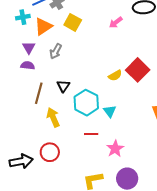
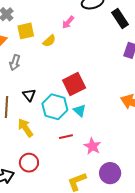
yellow square: (73, 22) -> (26, 31), turned -30
red square: (138, 70) -> (74, 84), moved, turned 30
yellow semicircle: (115, 75) -> (49, 41), moved

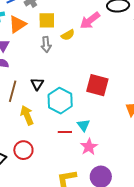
pink arrow: (68, 22) -> (90, 21), size x1.5
gray arrow: (15, 63) -> (46, 44), moved, turned -35
red square: (74, 84) -> (97, 85), moved, turned 30
cyan triangle: (80, 111) -> (83, 125), moved

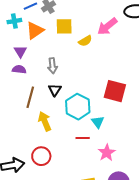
gray arrow: (46, 44) -> (52, 66), moved
cyan triangle: (83, 125) -> (98, 122), moved

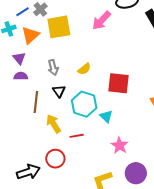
yellow square: (64, 26) -> (59, 27), size x1.4
yellow semicircle: (85, 41) -> (84, 69), moved
red line: (83, 138) -> (77, 136), moved

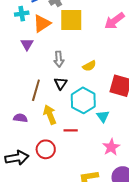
purple semicircle: (21, 76) -> (20, 118), moved

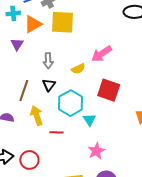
pink arrow: (114, 21) -> (102, 54), moved
red circle: (46, 149) -> (29, 160), moved

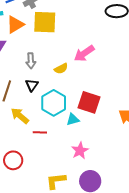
red square: (109, 90) -> (89, 102), moved
yellow arrow: (37, 116) -> (20, 116), turned -30
cyan triangle: (89, 120) -> (73, 119), turned 48

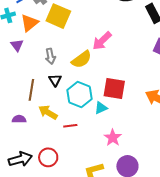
yellow square: (45, 22) -> (58, 16), turned 30
yellow semicircle: (61, 69) -> (81, 59), size x1.5

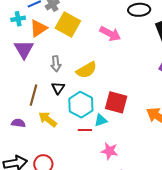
pink arrow: (102, 41) -> (110, 34), moved, turned -115
purple triangle: (17, 45) -> (24, 49), size x1.5
red line: (70, 126) -> (85, 130), moved
pink star: (113, 138) -> (109, 151), turned -30

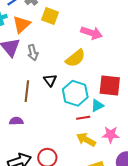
yellow square: (68, 25) -> (50, 16), size x0.7
pink arrow: (110, 34) -> (91, 33), moved
gray arrow: (56, 64) -> (33, 53), moved
yellow arrow: (48, 119) -> (86, 140), moved

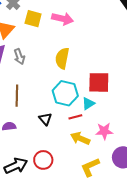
pink arrow: (91, 33) -> (62, 19), moved
yellow semicircle: (75, 58) -> (62, 58), turned 145
black triangle: (50, 80) -> (45, 119), moved

